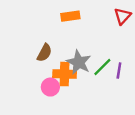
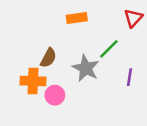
green line: (102, 67) -> (109, 49), moved
orange cross: (65, 74) -> (33, 81), moved

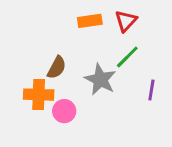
red triangle: (133, 18) -> (126, 21), moved

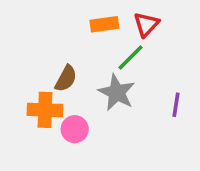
green line: (127, 57) -> (131, 58), moved

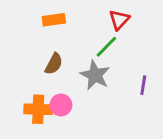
orange rectangle: (104, 24) -> (54, 20), moved
orange cross: (45, 110) -> (38, 109), moved

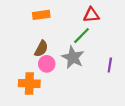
red triangle: (119, 20) -> (91, 15), turned 42
pink circle: (61, 105) -> (47, 64), moved

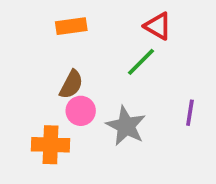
red triangle: (91, 15) -> (158, 26), turned 35
gray star: (73, 57) -> (126, 126), moved

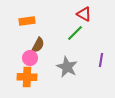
orange rectangle: (71, 26) -> (27, 21), moved
pink circle: (81, 111) -> (30, 58), moved

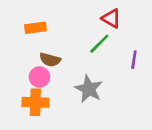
brown semicircle: (38, 45) -> (50, 60), turned 77
purple line: (101, 60) -> (134, 60), moved

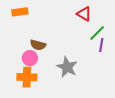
orange rectangle: (35, 28) -> (20, 12), moved
green line: (99, 44) -> (97, 33), moved

